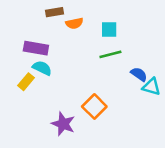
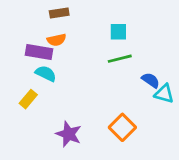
orange semicircle: (74, 23) -> (57, 40), moved
yellow rectangle: (26, 82) -> (28, 99), moved
orange square: (94, 107) -> (122, 127), moved

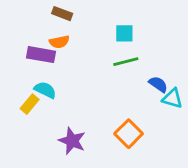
brown rectangle: (59, 13) -> (62, 14), turned 30
cyan semicircle: (46, 74) -> (45, 90), moved

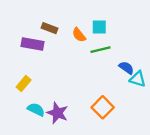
brown rectangle: (62, 14) -> (50, 28), moved
orange semicircle: (59, 42) -> (79, 35), moved, turned 63
cyan semicircle: (45, 90) -> (36, 110), moved

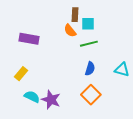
brown rectangle: (50, 28) -> (75, 15), moved, turned 72
blue semicircle: (126, 68) -> (90, 69), moved, turned 72

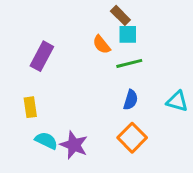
brown rectangle: (75, 15) -> (120, 15), moved, turned -48
purple rectangle: (29, 39) -> (42, 56), turned -72
yellow rectangle: (21, 74) -> (30, 107), turned -48

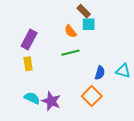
green line: (129, 63) -> (71, 53), moved
blue semicircle: (131, 100) -> (100, 73), moved
yellow rectangle: (30, 107) -> (28, 64), moved

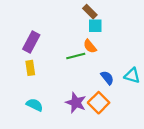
orange semicircle: (71, 31) -> (90, 46), moved
blue semicircle: (100, 73) -> (107, 78), turned -56
purple star: (51, 101) -> (76, 103), moved

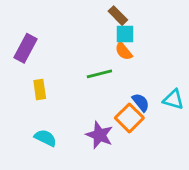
purple rectangle: (31, 42) -> (25, 48), moved
orange semicircle: (90, 46) -> (124, 51), moved
orange square: (99, 103) -> (129, 118), moved

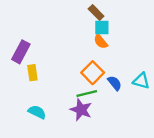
purple rectangle: (25, 48) -> (21, 52), moved
green line: (99, 74) -> (87, 94), moved
orange square: (129, 118) -> (93, 73), moved

